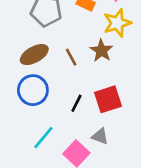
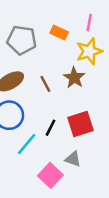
cyan line: (43, 138) -> (27, 144), moved

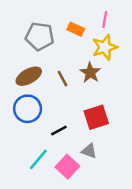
black line: (50, 128) -> (59, 130), moved, turned 35
cyan line: (27, 144) -> (38, 159), moved

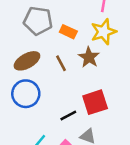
orange rectangle: (76, 29) -> (68, 32), moved
black line: (59, 130) -> (68, 116), moved

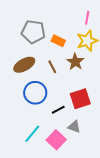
blue circle: (26, 94) -> (35, 93), moved

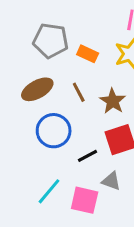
brown star: (75, 62) -> (113, 101), moved
pink square: (56, 140) -> (85, 200), turned -30

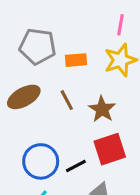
orange rectangle: (88, 54) -> (76, 60), turned -30
blue circle: (54, 131) -> (41, 161), moved

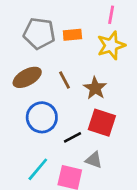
orange rectangle: (76, 60) -> (72, 35), moved
red square: (110, 149) -> (102, 123), turned 36
blue circle: (41, 161) -> (42, 117), moved

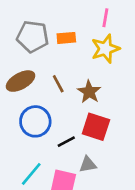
gray triangle: (94, 160) -> (88, 165), turned -30

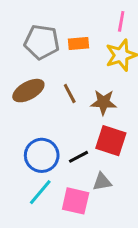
brown star: (89, 92) -> (104, 102), turned -30
blue circle: (35, 121) -> (42, 155), moved

